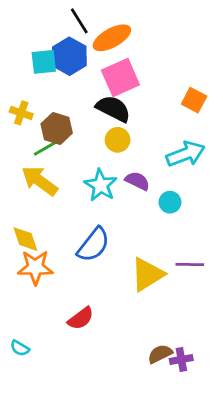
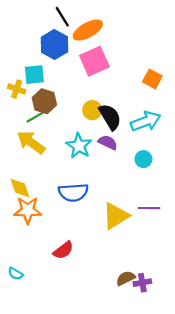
cyan square: (44, 62) -> (34, 75), moved
black semicircle: (113, 109) -> (110, 117), moved, turned 32
cyan circle: (170, 202) -> (143, 159), moved
blue semicircle: (93, 245) -> (73, 192), turned 48

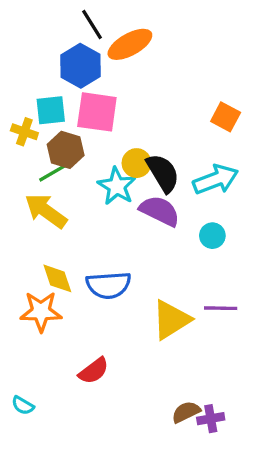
pink square: (94, 61) -> (97, 112), moved, turned 32
purple semicircle: (108, 142) -> (160, 211), size x1.4
cyan star: (79, 146) -> (117, 186), moved
yellow diamond: (20, 188) -> (57, 278), moved

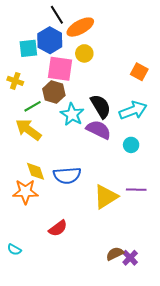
cyan square: (51, 110) -> (28, 48), moved
brown hexagon: (66, 150) -> (54, 92), moved
yellow circle: (137, 163) -> (84, 53), moved
purple cross: (211, 419) -> (130, 258), turned -35

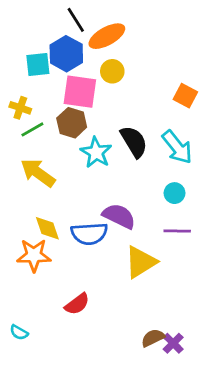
green line: (33, 106) -> (32, 129), moved
cyan arrow: (133, 110) -> (177, 147), turned 72
purple semicircle: (99, 130) -> (119, 216), moved
purple line: (136, 190) -> (177, 231), moved

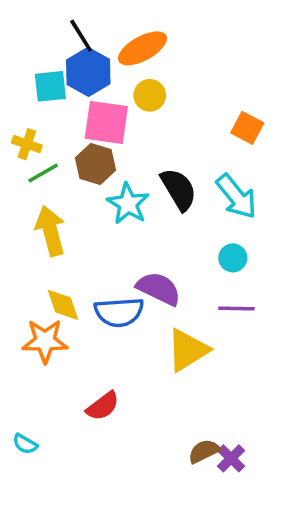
black line: (76, 20) -> (81, 36), moved
yellow arrow: (38, 173) -> (50, 231), turned 39

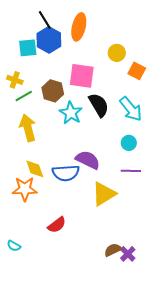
orange ellipse: (142, 48) -> (79, 27), turned -48
yellow circle: (150, 95) -> (117, 53), moved
pink square: (106, 122) -> (82, 76), moved

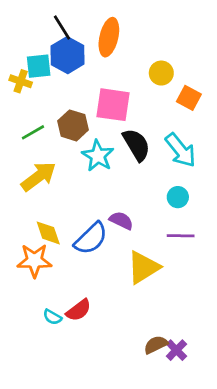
yellow cross: (15, 80) -> (21, 81), moved
yellow arrow: (28, 128) -> (39, 176), turned 68
purple semicircle: (88, 160) -> (121, 221), size x0.7
blue semicircle: (66, 173) -> (91, 238), turned -40
cyan semicircle: (14, 246) -> (52, 317), moved

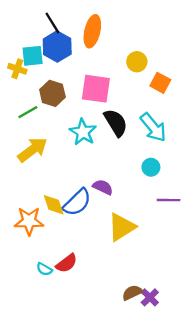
brown hexagon: (73, 125) -> (52, 93), moved
yellow diamond: (48, 233) -> (54, 205), moved
purple line: (181, 236) -> (169, 200), moved

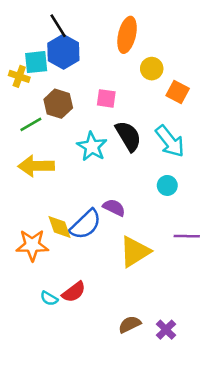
orange ellipse: (92, 31) -> (127, 35), moved
pink square: (96, 89) -> (106, 98), size x0.6
yellow arrow: (33, 150) -> (36, 166), turned -144
purple line: (169, 200) -> (187, 236), moved
brown semicircle: (132, 293) -> (130, 324), moved

